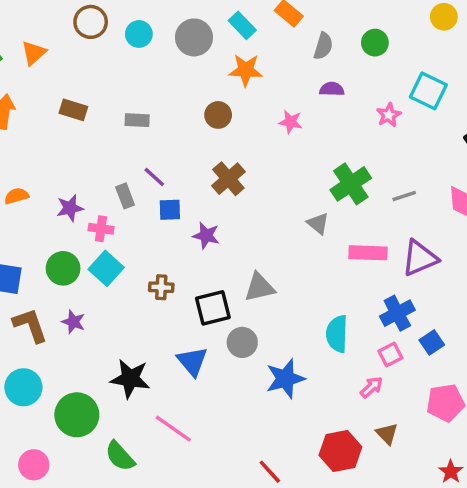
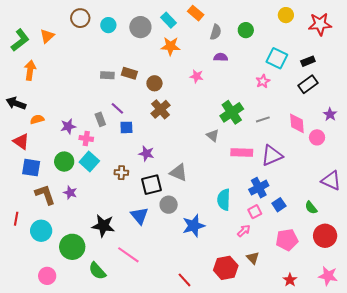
brown rectangle: (73, 110) -> (129, 73), moved
brown circle: (218, 115) -> (154, 83), moved
pink star: (389, 115) -> (263, 81), moved
purple star: (206, 236) -> (146, 153), moved
gray triangle: (259, 287) -> (179, 173), turned 36

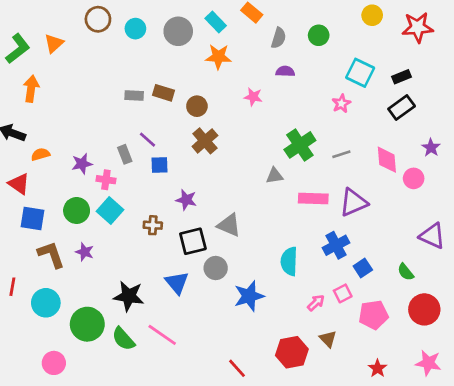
gray triangle: (213, 135) -> (275, 176), turned -48
pink square: (255, 212) -> (343, 293), moved
green semicircle: (97, 271) -> (123, 339), moved

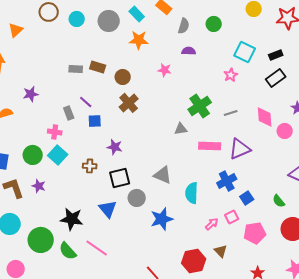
purple star: (82, 164) -> (31, 94), moved
gray triangle: (229, 225) -> (163, 175), moved

